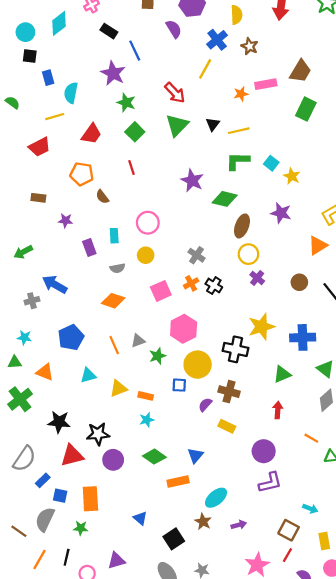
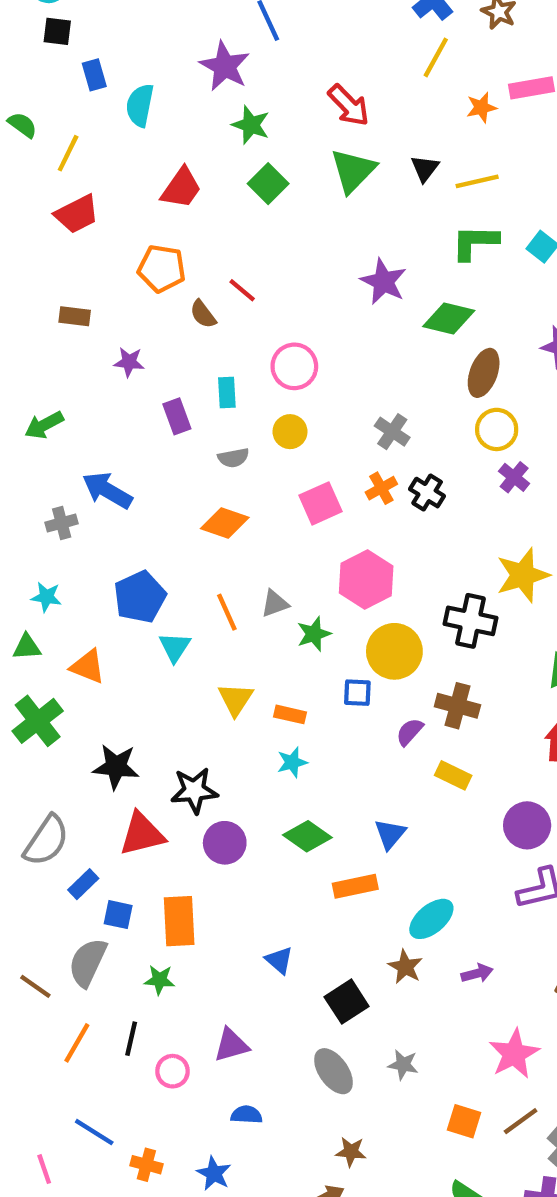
yellow line: (205, 69) -> (436, 57), moved
yellow line: (55, 117) -> (68, 153), moved, turned -48
red line: (132, 167) -> (242, 290), moved, turned -32
cyan triangle: (88, 375) -> (175, 647), moved, turned -42
yellow triangle: (119, 388) -> (236, 699), turned -36

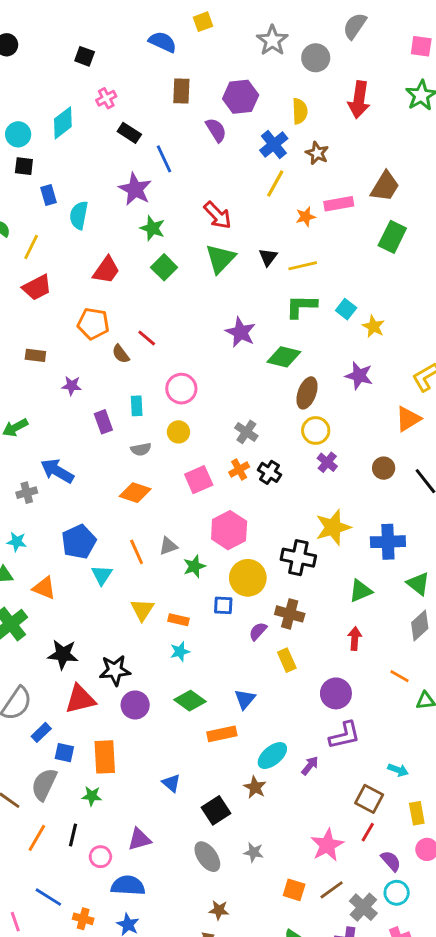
yellow rectangle: (453, 775) -> (287, 660), turned 40
purple arrow: (477, 973) -> (310, 766), moved, turned -36
blue semicircle: (246, 1115) -> (128, 886), moved, size x1.6

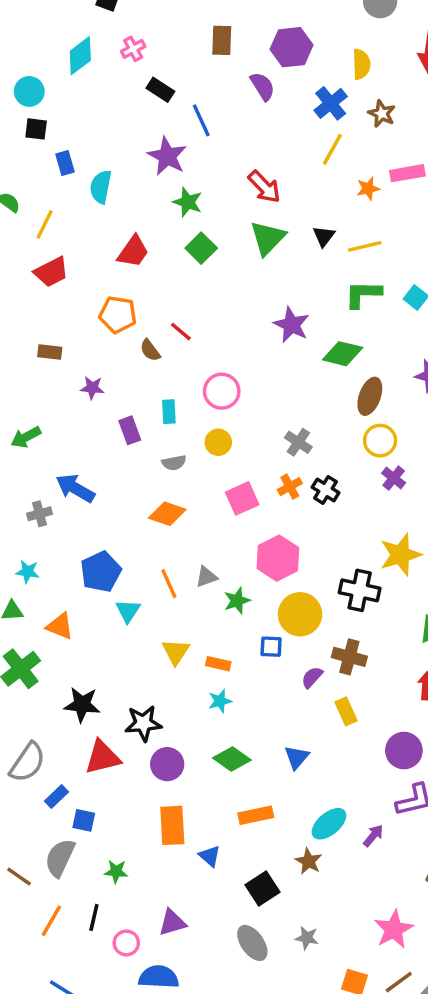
cyan diamond: (63, 123) -> (80, 56), moved
orange rectangle: (222, 734) -> (256, 815), moved
orange rectangle: (105, 757) -> (172, 825), moved

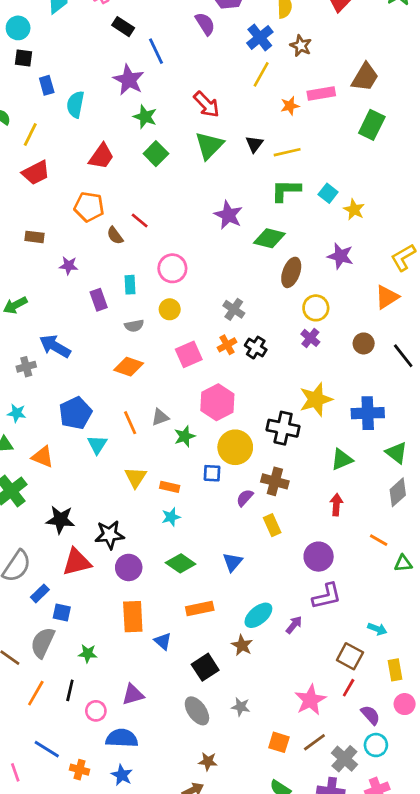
yellow circle: (380, 441) -> (316, 308), moved

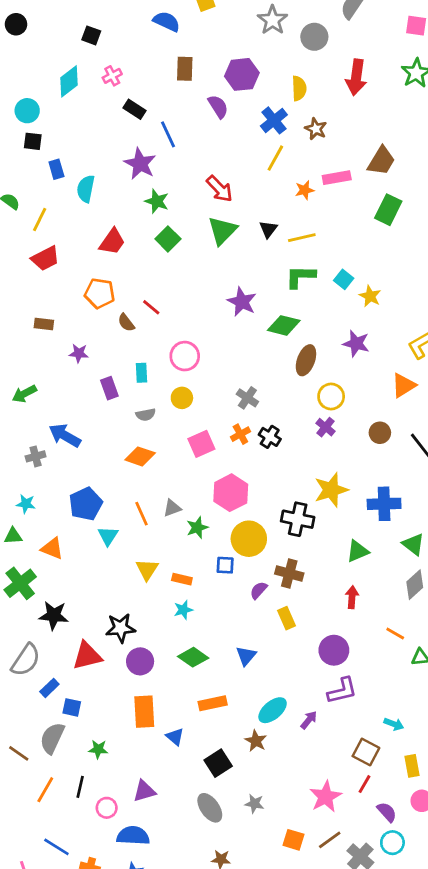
black star: (60, 520) -> (54, 615), moved

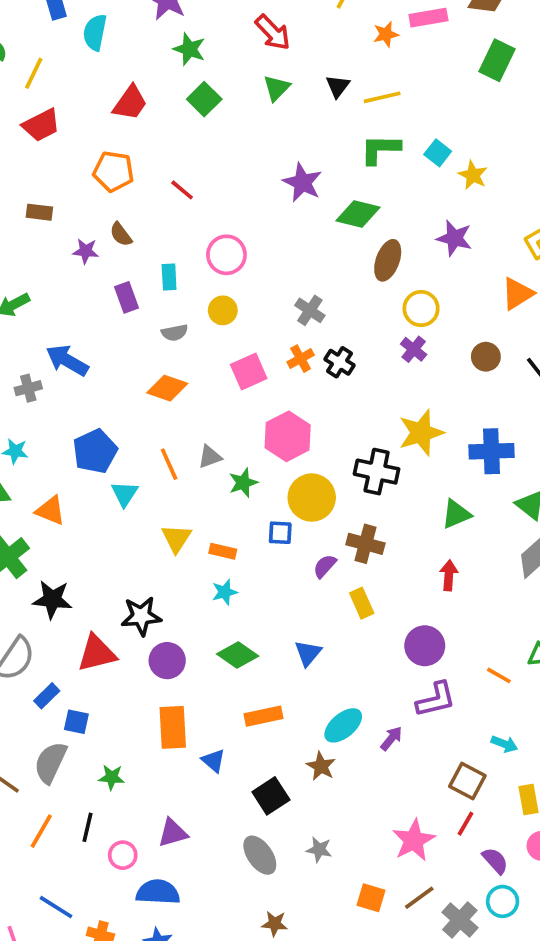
green triangle: (222, 231) -> (277, 88), size x0.7
brown semicircle: (126, 323) -> (121, 234), moved
orange line: (395, 634) -> (499, 675), moved

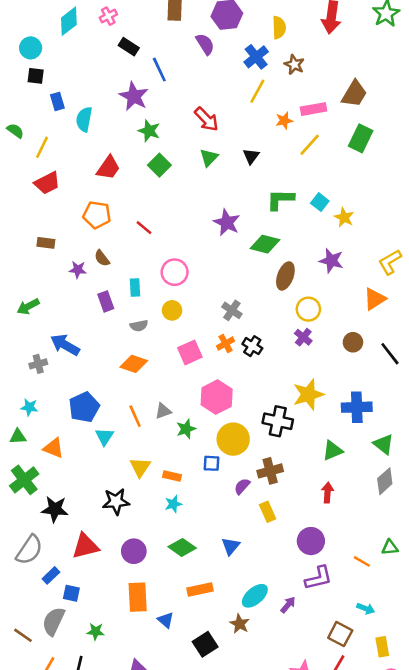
yellow line: (382, 97) -> (310, 145), moved, turned -35
brown cross: (365, 544) -> (270, 471), turned -30
black star: (141, 616) -> (116, 502), moved

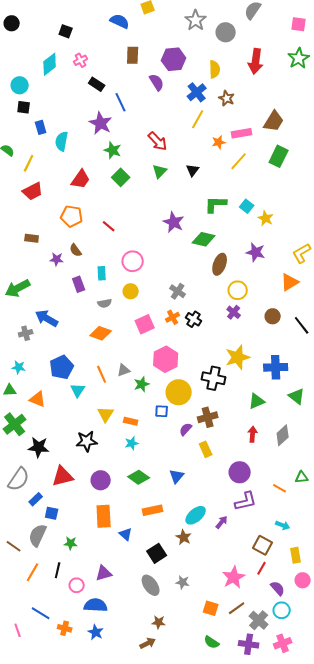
green arrow: (28, 307) -> (18, 288), size x1.4
gray diamond: (385, 481) -> (283, 435), moved

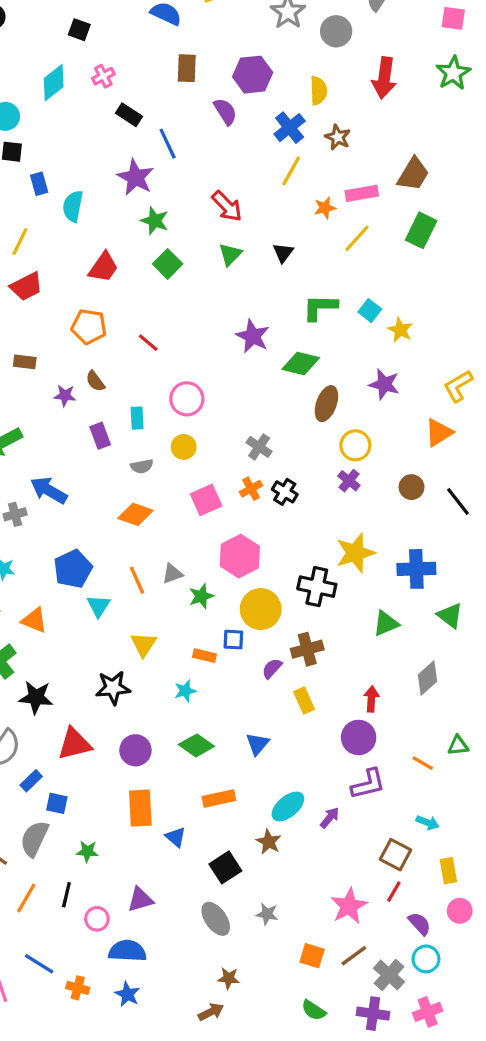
orange rectangle: (131, 421) -> (204, 656), moved
red arrow: (253, 434) -> (371, 699), moved

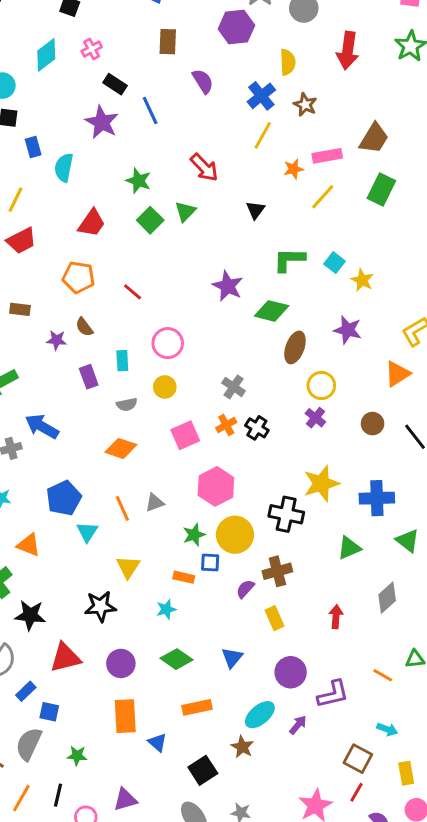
purple hexagon: (253, 75) -> (236, 27), moved
purple star: (135, 177) -> (102, 122), moved
green triangle: (230, 254) -> (185, 211), moved
green star: (201, 596) -> (194, 535), moved
purple circle: (359, 737) -> (291, 672), moved

